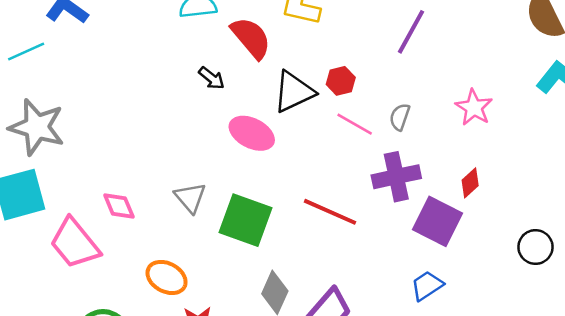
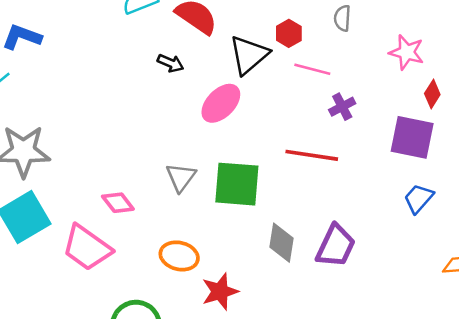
pink star: (474, 107) -> (407, 52), moved
gray semicircle: (400, 117) -> (342, 18), moved
pink ellipse: (252, 133) -> (221, 103), turned -57
purple cross: (396, 177) -> (342, 107), moved, size x0.6
gray triangle: (190, 198) -> (181, 177), turned 32

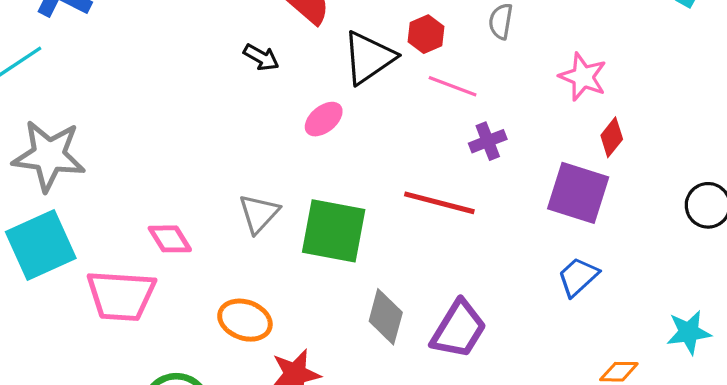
pink ellipse: (221, 103) -> (324, 119), size x0.7
pink trapezoid: (87, 248) -> (121, 296), turned -38

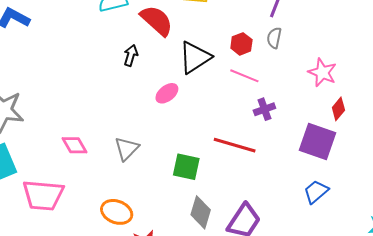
red hexagon: (426, 34) -> (241, 44), moved
black arrow: (261, 57) -> (131, 55), turned -105
green square: (334, 231) -> (186, 167), moved, size x0.7
pink diamond: (170, 239) -> (74, 145), moved

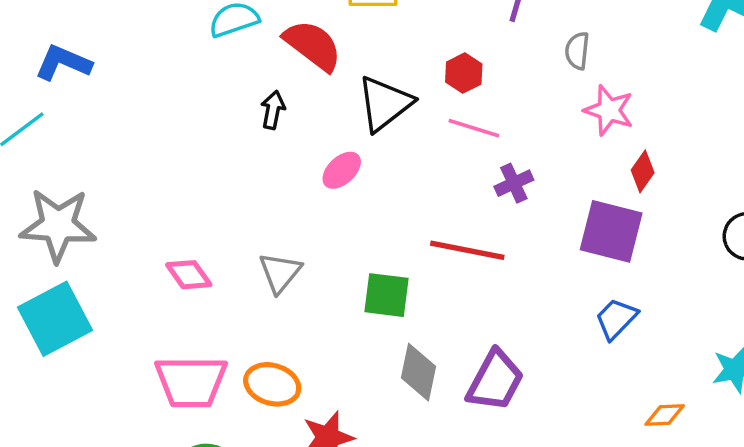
gray semicircle: (274, 38) -> (577, 51), moved
pink trapezoid: (43, 195) -> (191, 382), moved

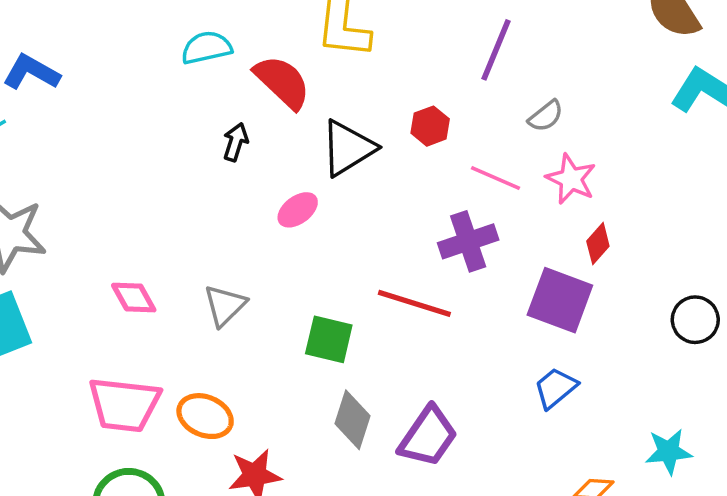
gray semicircle: (577, 51) -> (546, 116), turned -141
pink line: (474, 128) -> (496, 178), moved
purple cross: (514, 183) -> (468, 241), size x1.5

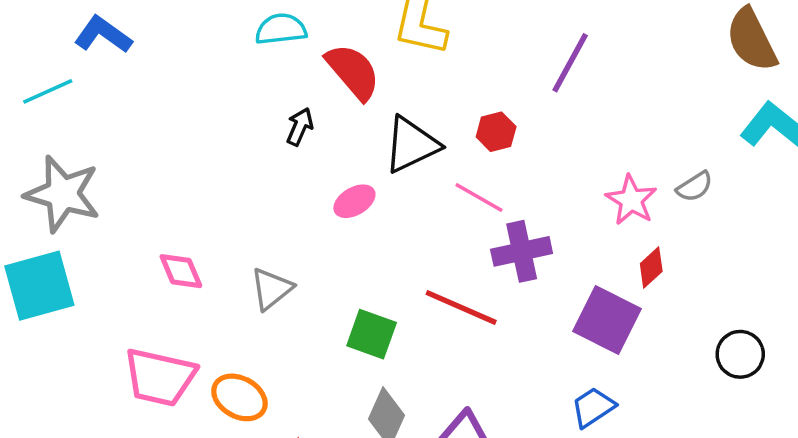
gray semicircle: (546, 116) -> (695, 187), moved
pink line: (496, 178) -> (479, 197), moved

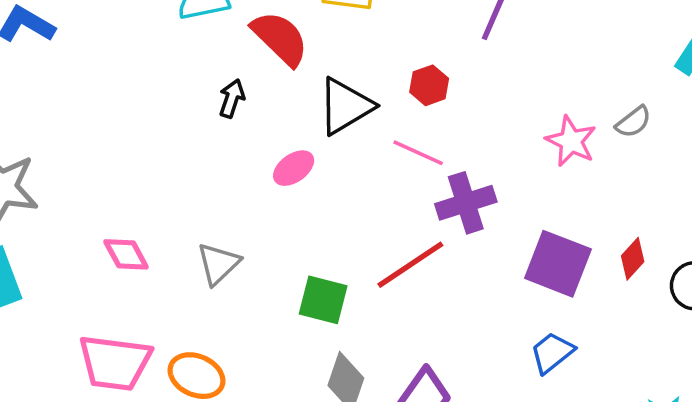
red diamond: (651, 268) -> (633, 259), moved
red line: (461, 307) -> (410, 265), turned -52

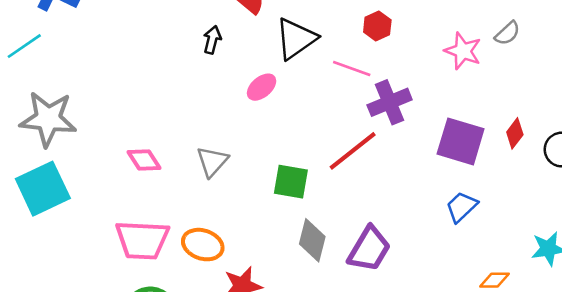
red hexagon: (429, 85) -> (377, 26), moved

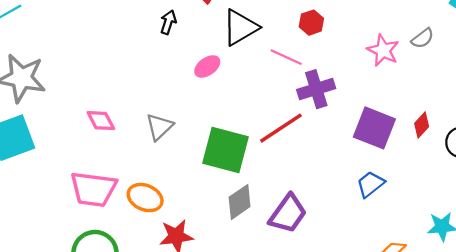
green square: (291, 182) -> (226, 150), size x1.5
gray diamond: (312, 240) -> (240, 202), turned 36

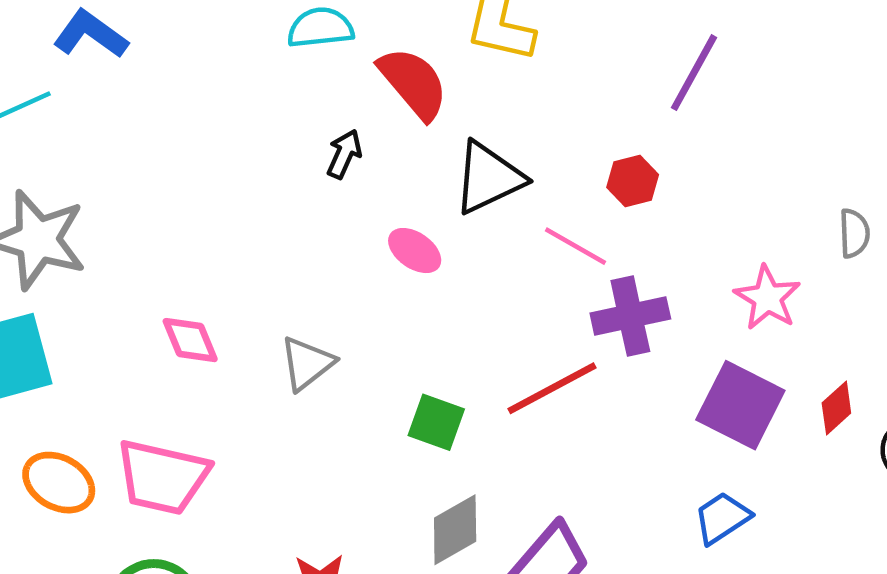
gray semicircle: (423, 38) -> (854, 233), turned -60
pink star: (383, 50) -> (767, 298), moved
pink ellipse: (207, 66) -> (415, 251), turned 65
green square: (226, 150) -> (436, 422), size x0.6
orange ellipse: (145, 198) -> (59, 483), moved

